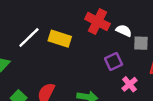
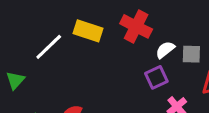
white semicircle: (124, 31) -> (165, 50), moved, turned -63
yellow rectangle: (60, 39) -> (88, 31), moved

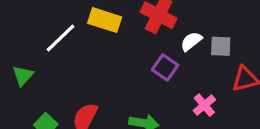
purple square: (156, 77) -> (165, 67), moved, turned -30

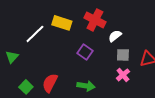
gray square: (221, 46) -> (123, 55), moved
purple square: (165, 67) -> (85, 52), moved

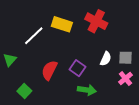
white semicircle: (115, 36) -> (106, 59), moved, turned 152
purple square: (85, 52) -> (78, 68), moved
red semicircle: (50, 83) -> (49, 70), moved

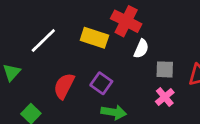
yellow rectangle: (62, 24) -> (94, 38), moved
white semicircle: (106, 59) -> (141, 49), moved

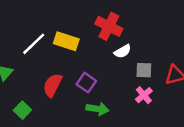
yellow rectangle: (94, 38) -> (66, 41), moved
white semicircle: (141, 49) -> (123, 51), turned 36

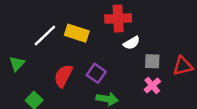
red cross: (109, 26) -> (118, 18), turned -30

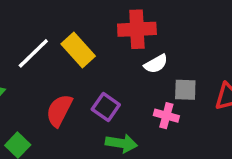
yellow rectangle: (77, 33) -> (78, 50), turned 30
pink cross: (152, 86) -> (166, 116), moved, turned -35

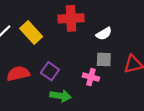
white semicircle: (156, 64) -> (104, 34), moved
red semicircle: (59, 110) -> (18, 74), turned 50

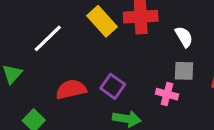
yellow rectangle: (31, 32) -> (102, 21), moved
white semicircle: (104, 34) -> (184, 37), turned -91

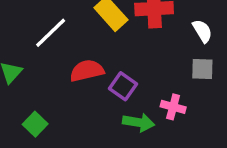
red semicircle: (71, 89) -> (87, 71), moved
pink cross: (167, 94) -> (173, 107), moved

